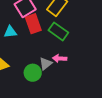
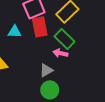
pink arrow: (60, 58) -> (60, 53), moved
green circle: (33, 73) -> (50, 90), moved

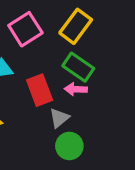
red rectangle: (40, 27) -> (40, 90), moved

